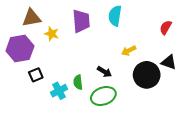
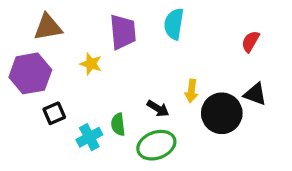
yellow star: (52, 34) -> (91, 64), moved
yellow arrow: (129, 51) -> (191, 91), moved, turned -56

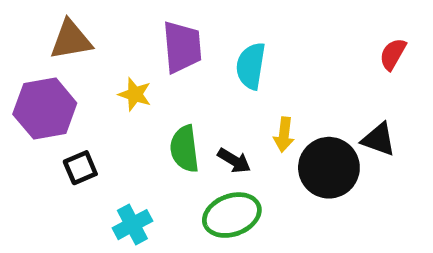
cyan semicircle: (174, 24) -> (251, 66), moved
red semicircle: (250, 41) -> (393, 54), moved
green semicircle: (118, 124) -> (185, 149), moved, size x1.4
cyan cross: (89, 137) -> (132, 225), moved

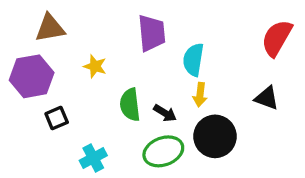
purple trapezoid: (182, 47) -> (152, 33), moved
red semicircle: (393, 54) -> (277, 38), size x1.6
cyan semicircle: (251, 66) -> (193, 60), moved
black circle: (329, 168) -> (215, 136), moved

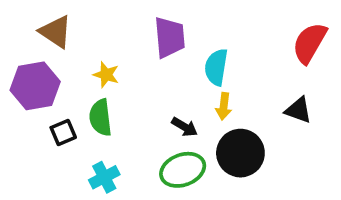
brown triangle: (50, 28) -> (56, 32), turned 44
green semicircle: (130, 105) -> (100, 118), moved

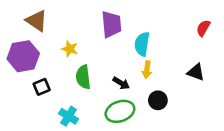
red semicircle: (310, 43) -> (203, 28), size x0.6
green semicircle: (100, 118) -> (83, 77), moved
black circle: (240, 153) -> (158, 100), size x0.6
cyan cross: (104, 177) -> (69, 116), turned -30

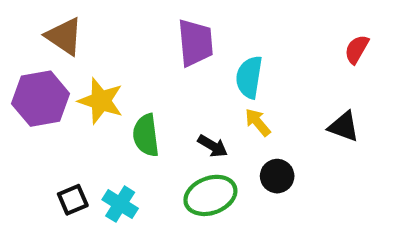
yellow star: (70, 49) -> (101, 101), moved, size x1.5
yellow arrow: (147, 70) -> (258, 122), turned 133
black square: (42, 87) -> (73, 200), moved

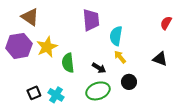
yellow star: (101, 101) -> (47, 47), turned 30

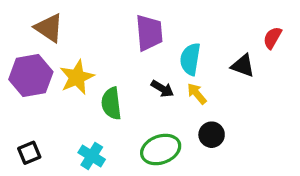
black triangle: (160, 59) -> (243, 66), moved
black arrow: (99, 68) -> (162, 89), moved
black square: (34, 93) -> (29, 153), moved

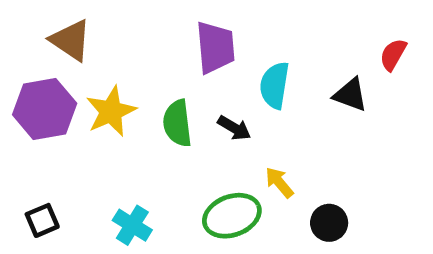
yellow arrow: (197, 94) -> (279, 183), moved
green semicircle: (111, 103) -> (177, 123), moved
black circle: (212, 135) -> (329, 223), moved

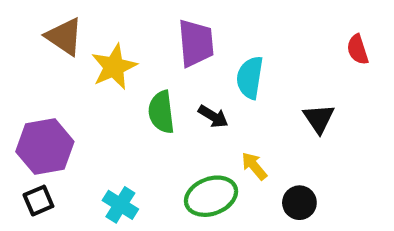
red semicircle: (393, 54) -> (358, 50), turned -48
black triangle: (350, 95) -> (319, 119), moved, turned 36
purple hexagon: (45, 109) -> (45, 147), moved
yellow star: (111, 111) -> (114, 67), moved

